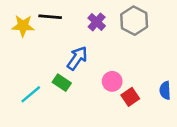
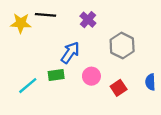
gray hexagon: (134, 21) -> (122, 46), moved
pink circle: (112, 81) -> (91, 76), moved
green rectangle: (62, 83) -> (56, 75), turned -42

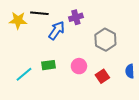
purple cross: (88, 20) -> (76, 17), turned 32
blue arrow: (70, 53) -> (57, 31), moved

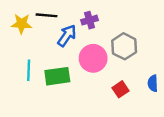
green rectangle: (48, 65) -> (57, 76), size x1.5
pink circle: (79, 66) -> (93, 58), moved, size x1.5
cyan line: (24, 74) -> (29, 70), moved, turned -48

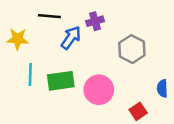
yellow star: (21, 24) -> (18, 39), moved
pink circle: (93, 58) -> (99, 90), moved
red square: (121, 89) -> (138, 111), moved

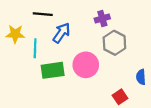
purple cross: (95, 21) -> (102, 19), moved
cyan line: (30, 74) -> (35, 48), moved
pink circle: (99, 90) -> (86, 65), moved

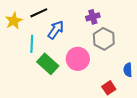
black line: (43, 14) -> (39, 13), turned -30
yellow star: (15, 34) -> (14, 21), moved, turned -30
green rectangle: (53, 70) -> (48, 64), turned 50

